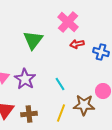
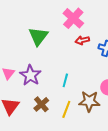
cyan line: (60, 84) -> (65, 80), turned 48
brown cross: (29, 114) -> (41, 104), moved, turned -35

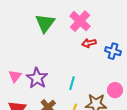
green triangle: (38, 36) -> (45, 23), moved

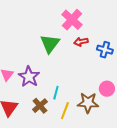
green triangle: (45, 23) -> (50, 44), moved
cyan line: (72, 83) -> (56, 93), moved

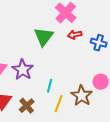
brown star: (88, 103) -> (82, 96), turned 30
brown cross: (40, 106) -> (27, 106), moved

